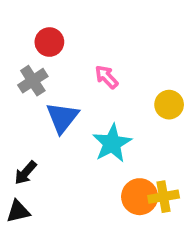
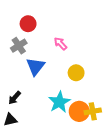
yellow circle: (169, 105) -> (76, 73), moved
cyan star: (112, 143) -> (59, 102), moved

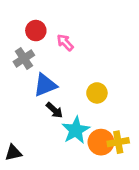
pink arrow: (60, 44) -> (65, 42), moved
blue triangle: (35, 66) -> (45, 85), turned 30
black arrow: (15, 98) -> (54, 110), moved, turned -88

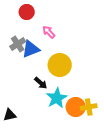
red circle: (36, 31) -> (27, 12), moved
blue triangle: (45, 85) -> (31, 49), moved
yellow circle: (97, 93) -> (60, 65), moved, size x1.5

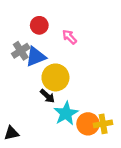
red circle: (27, 12) -> (39, 25), moved
pink arrow: (49, 32) -> (69, 37), moved
yellow circle: (60, 65) -> (55, 77), moved

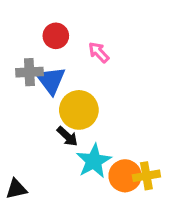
gray cross: (21, 51) -> (29, 72), turned 30
blue triangle: (36, 57) -> (51, 80), turned -45

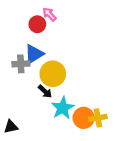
pink arrow: (99, 52) -> (49, 14), moved
gray cross: (29, 72) -> (21, 64), moved
blue triangle: (51, 80) -> (34, 54), turned 35

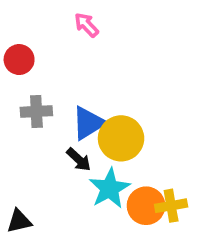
red circle: (37, 24) -> (19, 60), moved
blue triangle: (34, 54) -> (88, 123), moved
yellow circle: (53, 74) -> (121, 138), moved

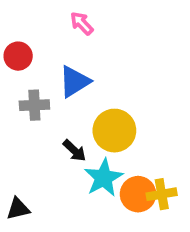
blue triangle: (88, 123) -> (74, 81), moved

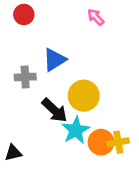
pink arrow: (82, 23) -> (96, 17), moved
red circle: (18, 56) -> (24, 14), moved
black arrow: (74, 151) -> (54, 110), size x1.5

